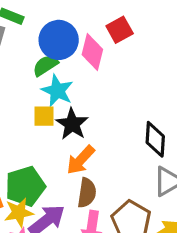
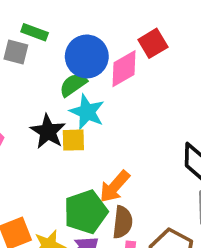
pink diamond: (92, 52) -> (124, 69), turned 48
black star: (72, 124) -> (48, 131), moved
green pentagon: (25, 186) -> (86, 212), moved

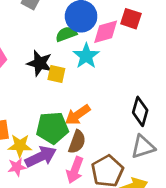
red square: (153, 43) -> (131, 19), turned 35
cyan star: (87, 112) -> (86, 56), moved
black star: (48, 131) -> (40, 63), turned -30

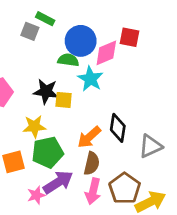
green semicircle: (66, 34) -> (68, 60), turned 36
black diamond: (140, 111) -> (118, 128), moved
green pentagon: (52, 128) -> (47, 152), moved
yellow star: (20, 146) -> (34, 126), moved
gray triangle: (143, 147) -> (150, 146), moved

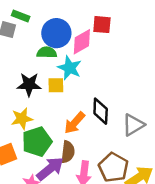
yellow square: (64, 100) -> (56, 85), moved
brown semicircle: (92, 163) -> (68, 152), moved

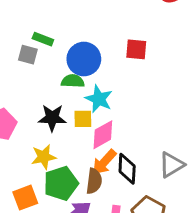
pink diamond: (82, 42) -> (103, 135), moved
black diamond: (101, 111) -> (127, 169), moved
brown semicircle: (68, 152) -> (94, 181), moved

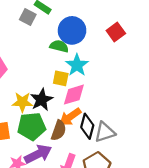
red square: (136, 49) -> (116, 32), turned 36
black star: (52, 118) -> (42, 100), moved, turned 30
gray triangle: (172, 165) -> (105, 132), moved

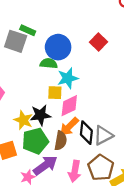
gray square: (28, 17) -> (16, 41), size x1.5
cyan star: (77, 65) -> (68, 78), turned 30
black star: (42, 100) -> (40, 115), turned 30
yellow star: (22, 102) -> (23, 120), turned 30

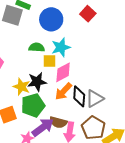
green semicircle: (49, 63) -> (37, 47), moved
brown semicircle: (61, 141) -> (58, 122), moved, turned 96

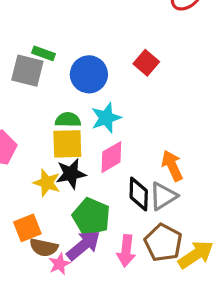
yellow square: (49, 61) -> (67, 144), moved, size x1.5
orange arrow: (63, 91) -> (172, 166), moved, turned 114
green pentagon: (33, 105) -> (91, 217), moved, turned -30
brown semicircle: (58, 122) -> (44, 247), moved

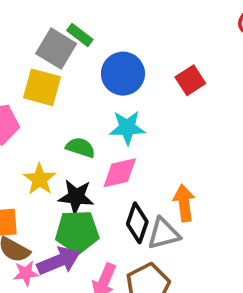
green semicircle: (68, 120) -> (80, 147), moved
yellow square: (67, 144) -> (42, 87), moved
black star: (71, 174) -> (76, 197), moved
green pentagon: (91, 217) -> (77, 232), turned 30

